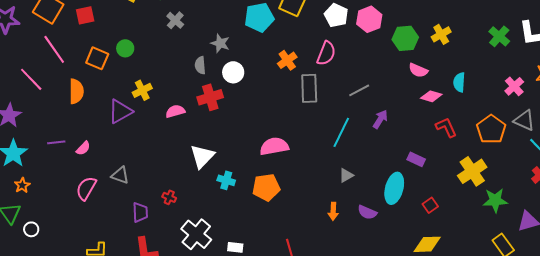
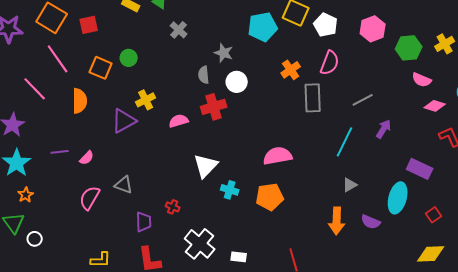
white pentagon: (336, 15) -> (326, 25), moved
purple rectangle: (416, 159) -> (420, 169), size x1.4
orange arrow: (333, 211) -> (337, 221), size x1.5

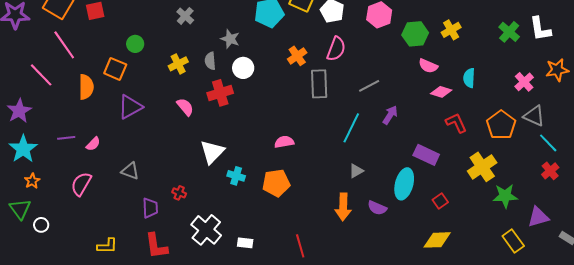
orange square: (101, 68) -> (115, 69), moved
yellow cross: (146, 100) -> (178, 64), moved
pink semicircle: (179, 121) -> (185, 107), turned 66
pink semicircle: (278, 156) -> (284, 142), size x0.7
pink semicircle: (90, 198) -> (81, 184), moved

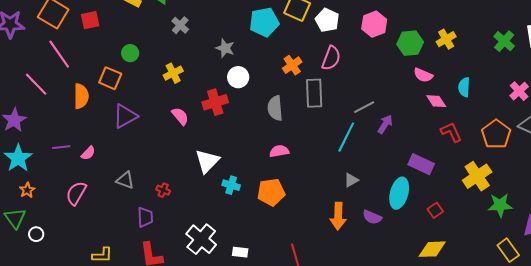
gray semicircle: (210, 61) -> (275, 108), moved, size x1.4
gray line: (369, 86) -> (364, 107), moved
pink diamond: (441, 92) -> (436, 101), turned 40
red cross: (179, 193) -> (163, 190), moved

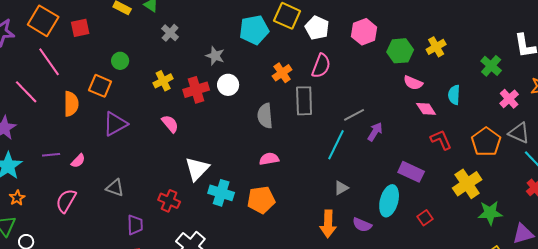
green cross: (504, 41) -> (491, 66), moved
red cross: (215, 102) -> (196, 90), moved
cyan cross: (231, 185) -> (221, 193), size x1.4
red cross: (163, 190) -> (169, 201), moved, size x1.5

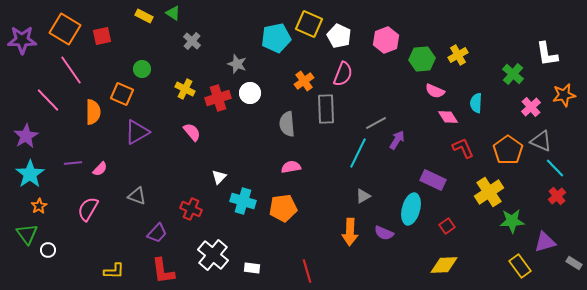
yellow cross: (163, 81) -> (185, 89), turned -36
white triangle: (197, 169) -> (219, 177), size x0.6
purple trapezoid: (135, 225) -> (157, 233), turned 45

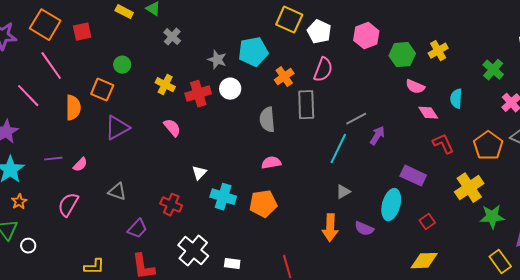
cyan pentagon: (276, 38) -> (253, 52), moved

